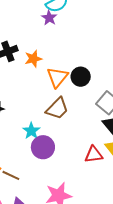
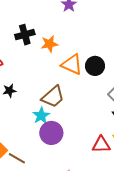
orange triangle: (57, 77) -> (72, 64), turned -50
brown trapezoid: (57, 109) -> (53, 97), moved

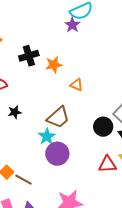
orange triangle: (72, 64) -> (77, 85), size x0.6
black circle: (95, 66) -> (103, 127), moved

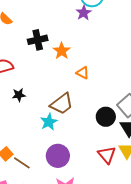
orange star: (54, 65) -> (62, 51), turned -30
purple circle: (57, 154) -> (58, 156), moved
red triangle: (107, 164) -> (107, 155), turned 48

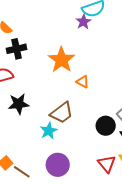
black cross: (38, 40) -> (17, 49), moved
orange star: (62, 51) -> (62, 60), size x1.5
black star: (19, 95) -> (19, 104), size x1.5

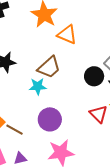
orange triangle: (83, 82) -> (67, 35), size x1.5
cyan star: (49, 131) -> (38, 86), turned 30

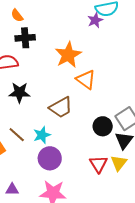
cyan star: (38, 86) -> (42, 135), moved, turned -30
brown line: (15, 130) -> (17, 135), moved

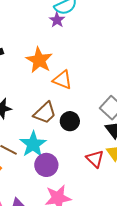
black circle: (103, 126) -> (70, 121), moved
cyan star: (42, 135) -> (33, 144), size x1.5

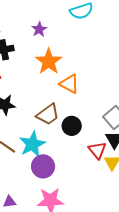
purple star: (57, 20) -> (39, 29), moved
red triangle: (95, 159) -> (97, 150), moved

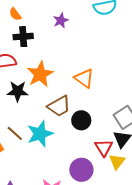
orange star: (49, 61) -> (40, 74), moved
purple circle: (43, 166) -> (81, 170), moved

